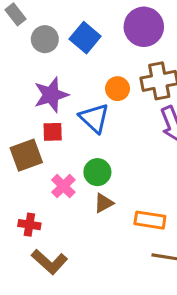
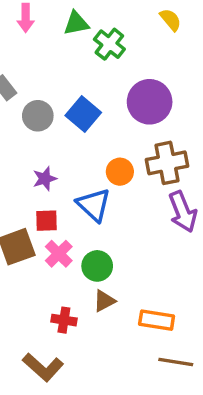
purple star: (51, 95) -> (45, 179), size x0.6
pink cross: (63, 186) -> (59, 254), moved
red cross: (29, 225) -> (64, 320), moved

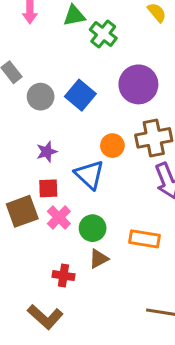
orange rectangle: (157, 320) -> (145, 239), moved

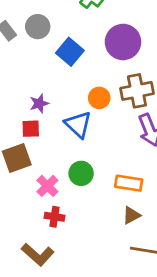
gray circle: (41, 97) -> (38, 27), moved
red square: (48, 188) -> (31, 129), moved
pink cross: (59, 217) -> (47, 186), moved
brown triangle: (99, 259) -> (131, 215), moved

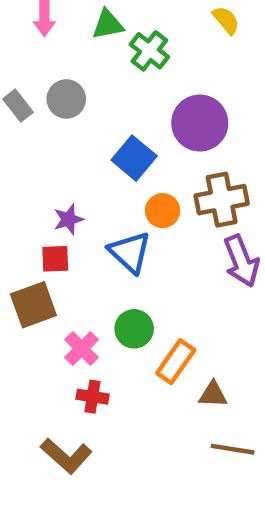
blue square: (70, 52) -> (134, 158), moved
orange rectangle: (129, 183) -> (176, 362), moved, turned -64
brown triangle: (131, 215) -> (213, 394), turned 30

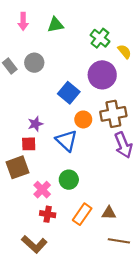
yellow semicircle: (226, 20) -> (124, 52), moved
green cross: (149, 51) -> (100, 38), moved
orange rectangle: (176, 362) -> (82, 214), moved

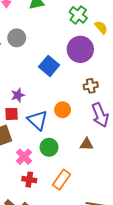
brown cross: (113, 114) -> (91, 86), size x0.6
orange circle: (83, 119) -> (63, 110), moved
blue triangle: (67, 141) -> (38, 120), moved
brown triangle: (109, 213) -> (87, 144), moved

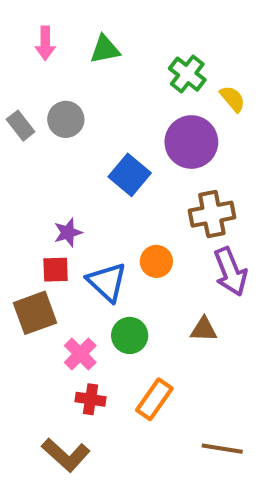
brown cross: (91, 86) -> (212, 214), size x1.5

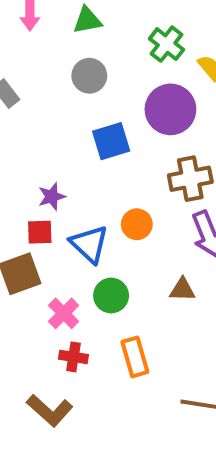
gray circle: (66, 119) -> (89, 76), moved
blue square: (130, 175) -> (111, 141), turned 33
orange rectangle: (154, 399) -> (135, 357), turned -51

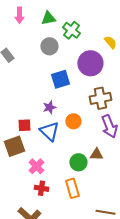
green cross: (167, 44) -> (71, 30), moved
purple star: (52, 197) -> (49, 107), moved
green circle: (111, 296) -> (78, 162), moved

